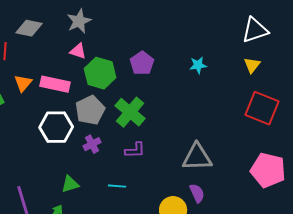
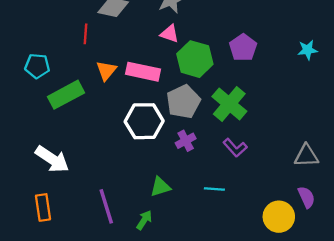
purple L-shape: (135, 150) -> (235, 148), turned 50
gray triangle: (197, 157) -> (306, 156), size x0.7

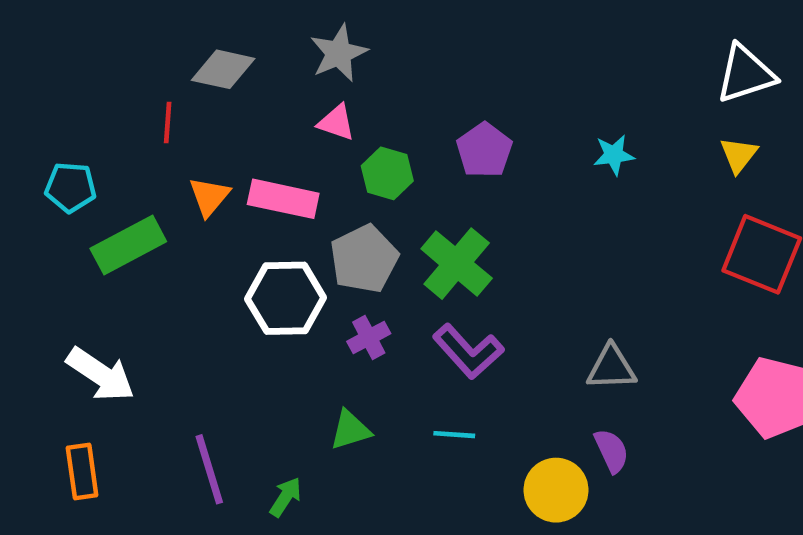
green hexagon: (195, 59) -> (387, 173), size x0.7
purple L-shape: (235, 148) -> (468, 351), size x1.4
green triangle: (160, 187) -> (350, 430), moved
cyan line: (214, 189) -> (454, 435), moved

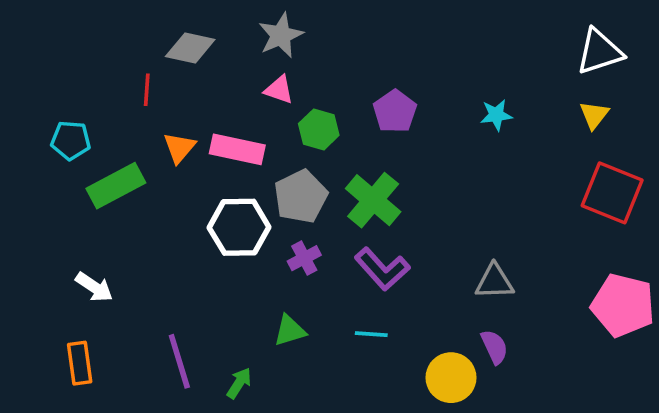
white arrow: (101, 374) -> (94, 287), size x0.7

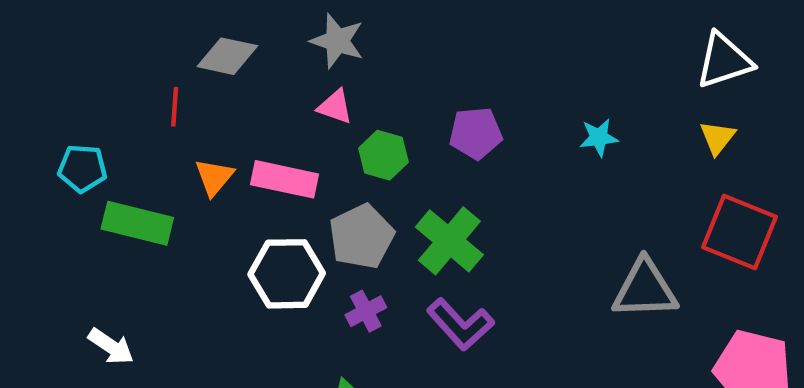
gray star: (281, 35) -> (337, 41), turned -30
purple pentagon: (395, 111) -> (476, 133), turned 30
green rectangle: (116, 186) -> (137, 223), turned 42
gray triangle: (494, 282) -> (645, 289), moved, size x1.4

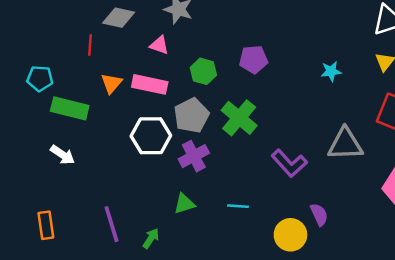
pink triangle: (335, 107) -> (159, 45), moved
cyan star: (599, 138) -> (331, 71), moved
purple cross: (366, 311) -> (194, 156), size x1.4
purple L-shape: (460, 324) -> (289, 163), moved
white arrow: (111, 346) -> (63, 155), moved

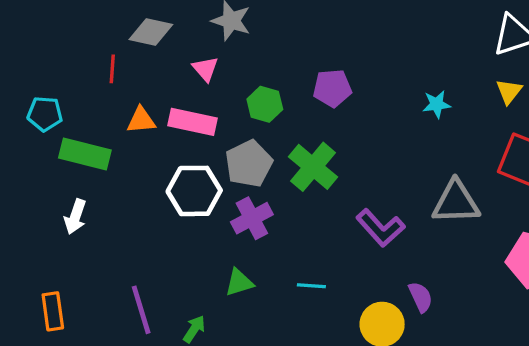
pink triangle: (159, 45) -> (205, 69), turned 30
orange triangle: (111, 83) -> (141, 120), turned 45
white arrow: (63, 155) -> (75, 217), turned 75

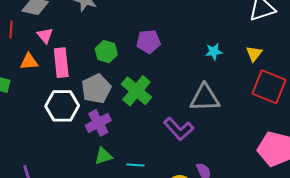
pink triangle: (205, 69) -> (45, 36), moved
yellow triangle: (509, 91) -> (254, 54), moved
pink rectangle: (193, 122) -> (61, 63), turned 72
gray triangle: (456, 202) -> (205, 98), moved
green triangle: (239, 282) -> (103, 156), moved

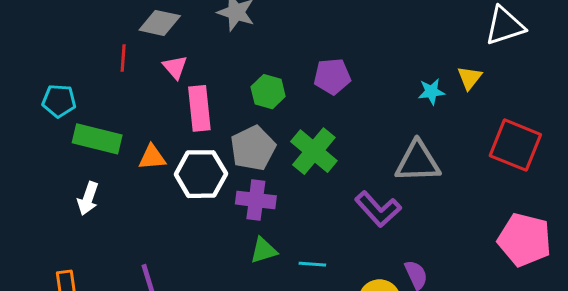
yellow triangle: (254, 54) -> (470, 78), moved
orange triangle: (29, 62) -> (152, 157), moved
purple cross: (98, 123) -> (256, 200), turned 35

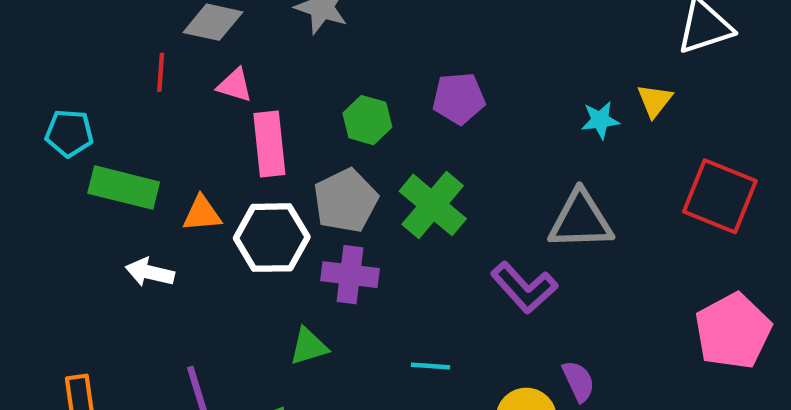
pink triangle: (175, 67) -> (235, 85), turned -32
white arrow: (88, 198) -> (150, 272), moved, turned 84
pink pentagon: (525, 240) -> (733, 331), turned 30
green triangle: (264, 250) -> (309, 346), moved

